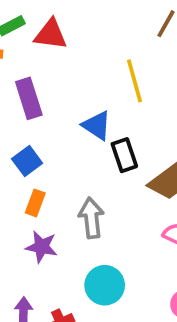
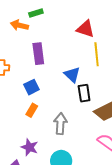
red triangle: (51, 34) -> (85, 29), moved
purple star: (42, 247) -> (29, 147), moved

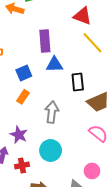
purple rectangle: (38, 54) -> (45, 41), moved
yellow line: (97, 54) -> (93, 43), turned -40
blue triangle: (72, 75) -> (54, 65), moved, turned -48

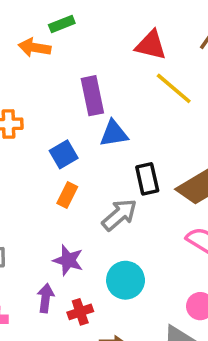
black rectangle: (78, 82) -> (147, 179), moved
gray arrow: (52, 112) -> (119, 215), turned 50

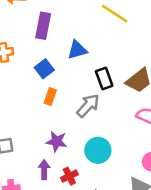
purple rectangle: (92, 96) -> (43, 26), moved, turned 30

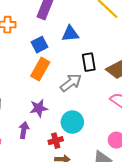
orange rectangle: (50, 96) -> (40, 69), size x1.5
purple star: (57, 141) -> (39, 108), turned -30
red cross: (69, 176) -> (56, 141), moved

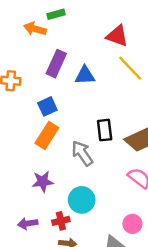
blue triangle: (70, 34) -> (85, 75), moved
gray arrow: (71, 83) -> (82, 153), turned -90
purple arrow: (24, 130) -> (28, 224), moved, turned -112

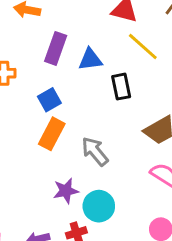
black rectangle: (105, 130) -> (121, 87), moved
purple star: (43, 182) -> (66, 191), moved

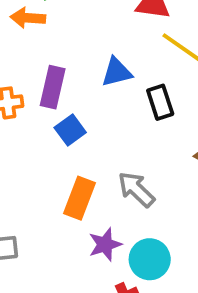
purple rectangle: (56, 48) -> (53, 87), moved
orange rectangle: (52, 134) -> (80, 198), moved

